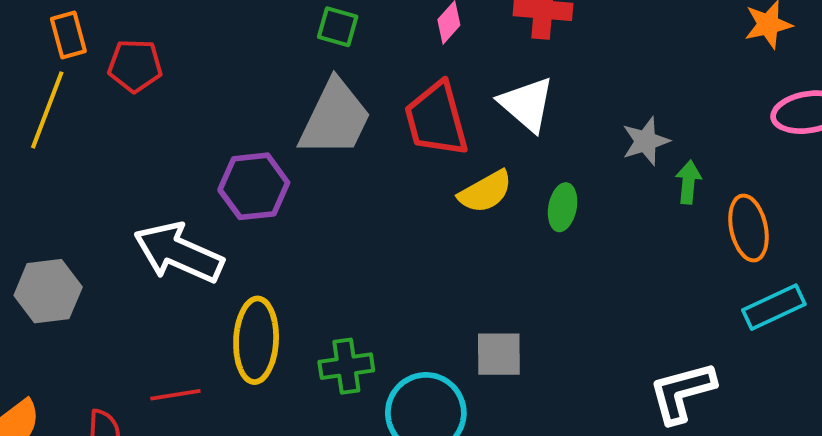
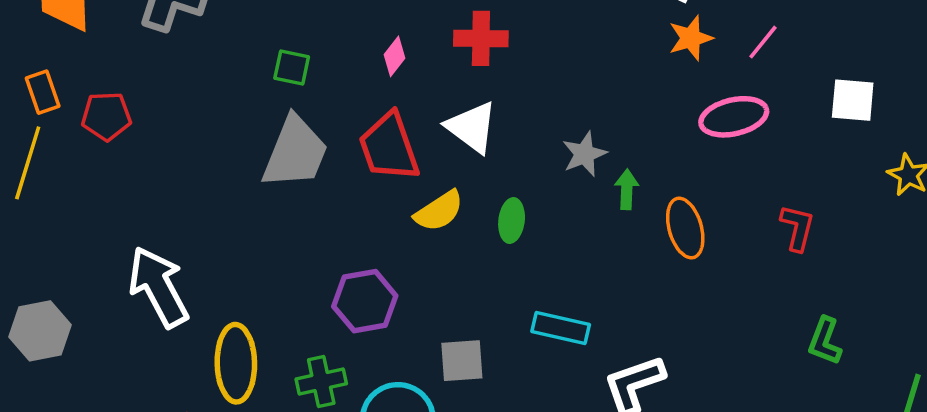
purple hexagon: (254, 186) -> (365, 301), moved
white arrow: (179, 253) -> (158, 287), turned 42
cyan rectangle: (774, 307) -> (561, 328), moved, turned 42

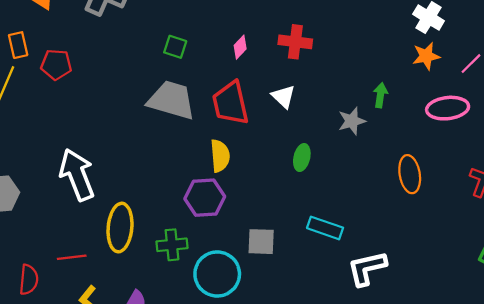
white triangle: (472, 127) -> (283, 97), size x0.7
gray trapezoid: (295, 152) -> (171, 100), turned -102
green arrow: (627, 189) -> (380, 95), moved
yellow semicircle: (439, 211) -> (220, 156), moved, turned -68

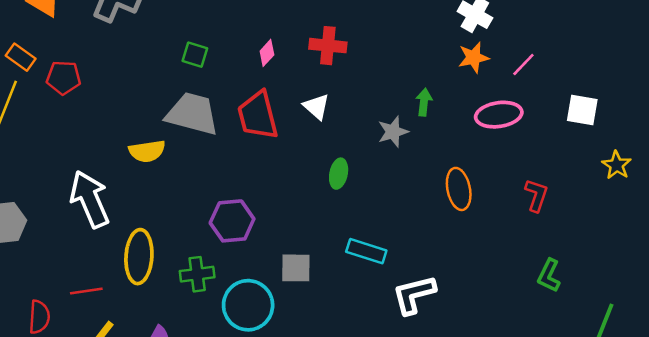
orange rectangle: (18, 45) -> (21, 57), turned -40
yellow semicircle: (220, 156) -> (147, 151), moved, turned 88

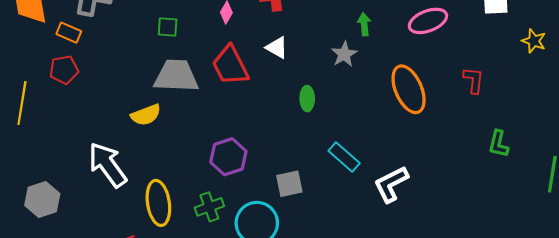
orange rectangle: (21, 57) -> (69, 33), moved
orange ellipse: (459, 189) -> (409, 89), size x1.4
cyan rectangle: (366, 251) -> (344, 157), turned 36

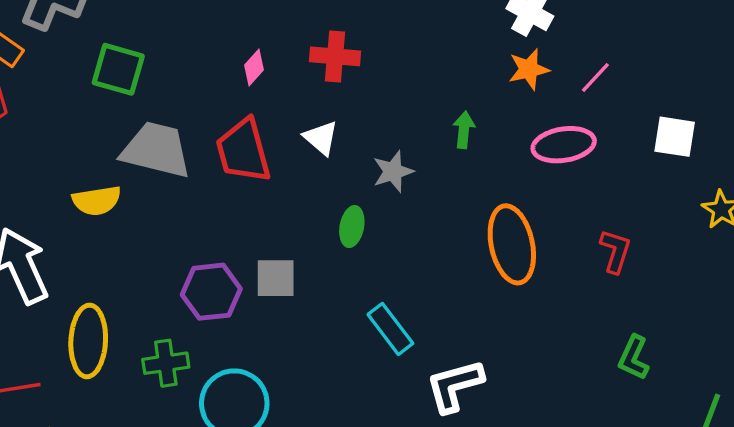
green square: (168, 27) -> (118, 69), moved, size x1.5
gray star: (344, 54) -> (393, 172), moved
gray square: (289, 184) -> (276, 278), moved

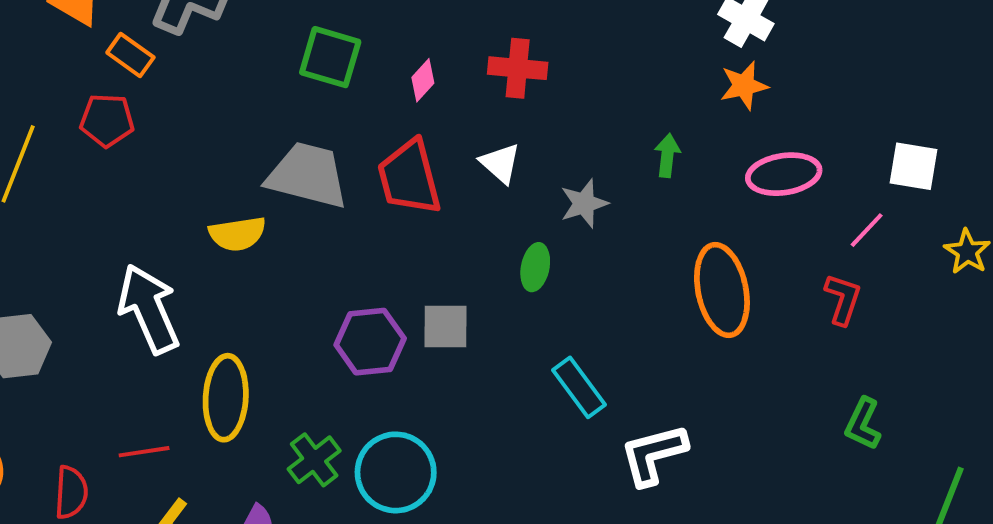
green square: (118, 69) -> (330, 57), moved
pink line: (595, 78) -> (867, 230), moved
green cross: (166, 363) -> (314, 460), moved, turned -30

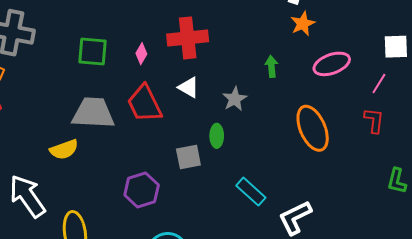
red cross: (518, 68) -> (188, 38), size x1.4
gray square: (445, 326) -> (188, 157), moved

